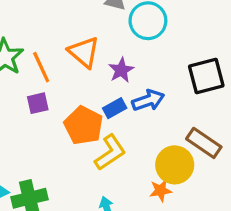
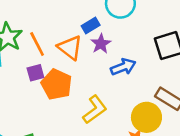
orange triangle: (84, 52) -> (70, 48), moved
blue rectangle: (115, 108) -> (91, 25), moved
orange pentagon: (84, 125) -> (56, 84), moved

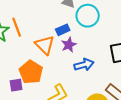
orange line: (37, 44) -> (17, 27), moved
purple square: (35, 73) -> (16, 85), moved

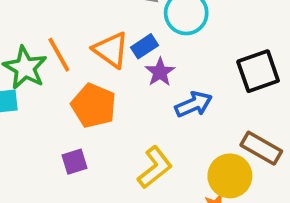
orange triangle: (45, 45) -> (111, 50), moved
orange pentagon: (31, 72) -> (94, 106), moved

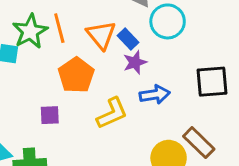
blue rectangle: (144, 46) -> (128, 39), turned 65
yellow L-shape: (155, 167) -> (112, 113), moved

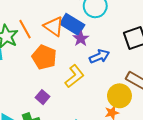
blue rectangle: (128, 39) -> (72, 24), size x1.6
purple square: (50, 115) -> (43, 97), moved, turned -32

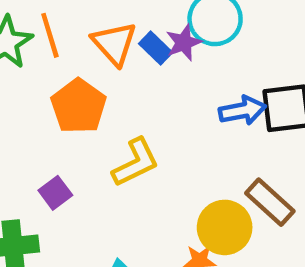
blue rectangle: (72, 24) -> (156, 48), size x0.6
purple star: (81, 39) -> (184, 43), moved
blue arrow: (99, 56) -> (242, 110), moved

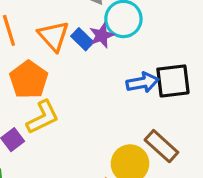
yellow L-shape: (136, 163) -> (43, 117), moved

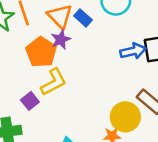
purple star: (102, 35) -> (61, 39), moved

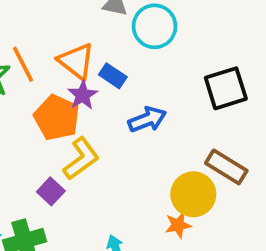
blue rectangle: (83, 18) -> (113, 76), moved
blue arrow: (133, 51) -> (147, 119), moved

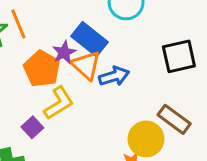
orange triangle: (76, 61) -> (86, 65), moved
blue rectangle: (113, 76) -> (89, 39), size x1.6

